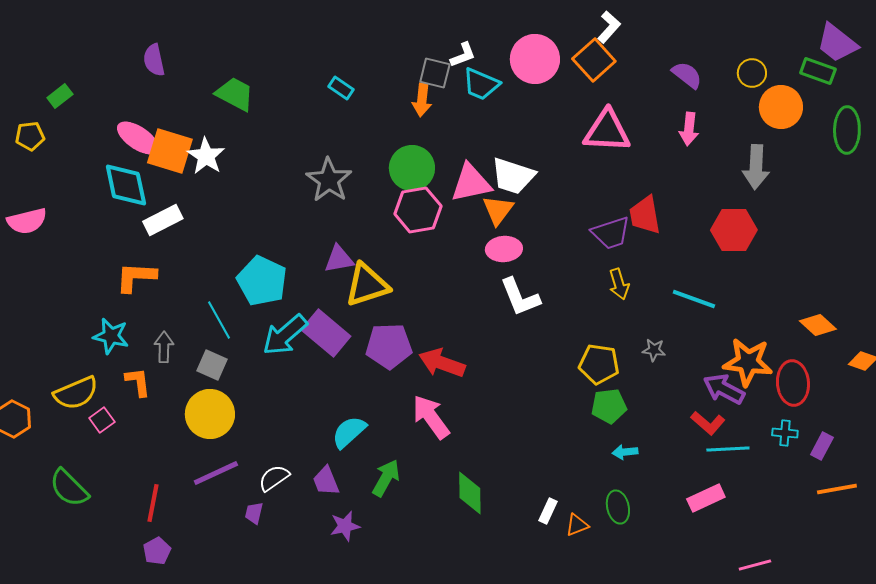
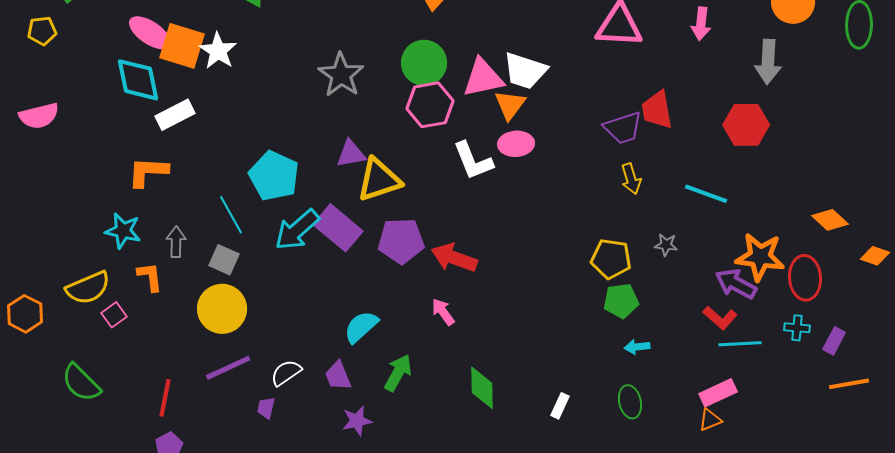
white L-shape: (520, 297) -> (473, 161), moved
pink arrow: (431, 417) -> (443, 312), size x0.6
orange triangle: (577, 525) -> (710, 420), moved

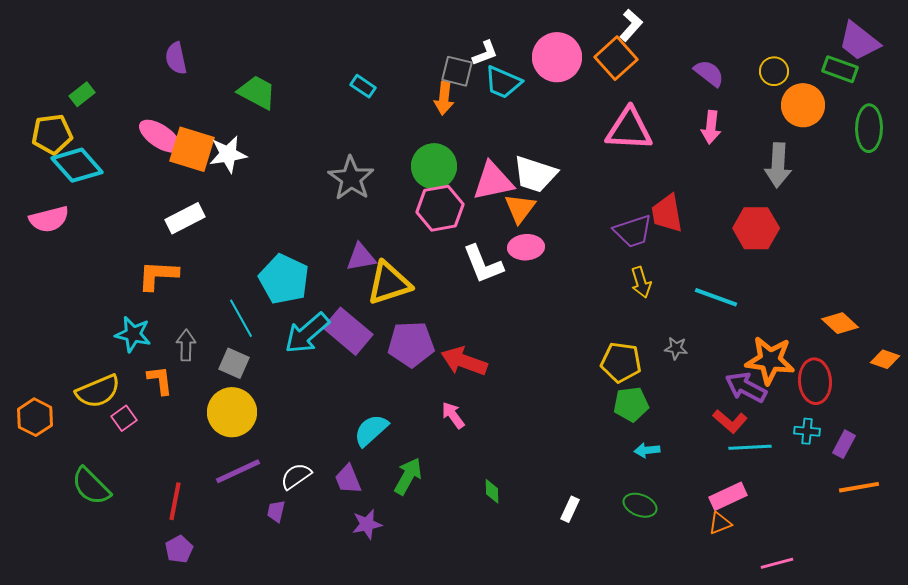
yellow pentagon: (42, 31) -> (52, 134), size x1.4
white star: (218, 51) -> (228, 154), turned 30
cyan diamond: (138, 80) -> (77, 165), moved, turned -30
green diamond: (482, 388) -> (492, 491), size x0.6
green ellipse: (630, 402) -> (640, 505), turned -56

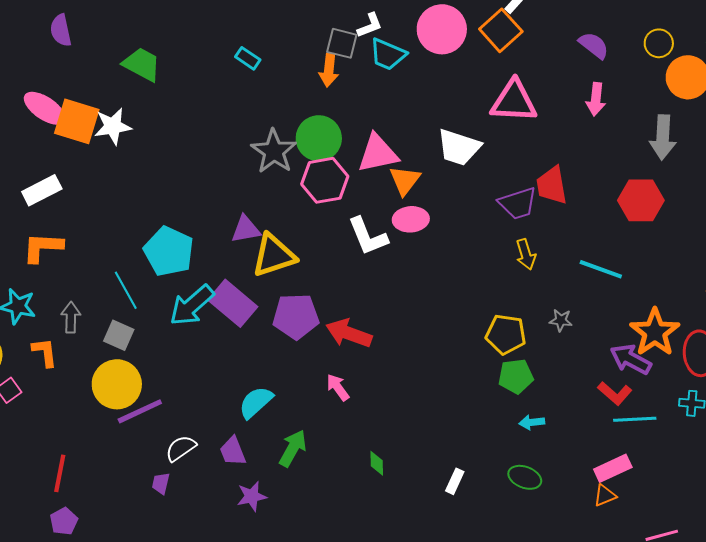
white trapezoid: (535, 174) -> (459, 147), moved
gray star: (351, 178) -> (274, 151), moved
white rectangle: (185, 218) -> (42, 190), moved
orange star: (770, 360) -> (655, 332), turned 30
purple line: (238, 471) -> (140, 411), moved

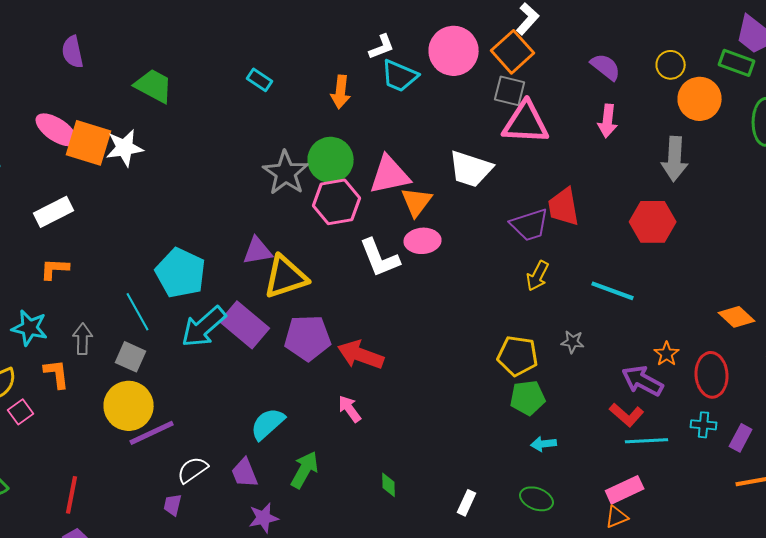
gray square: (342, 43) -> (510, 91), moved
orange L-shape: (43, 247) -> (55, 269), size x0.7
yellow arrow: (526, 254) -> (538, 276), turned 44
orange star: (655, 332) -> (667, 354), size x0.5

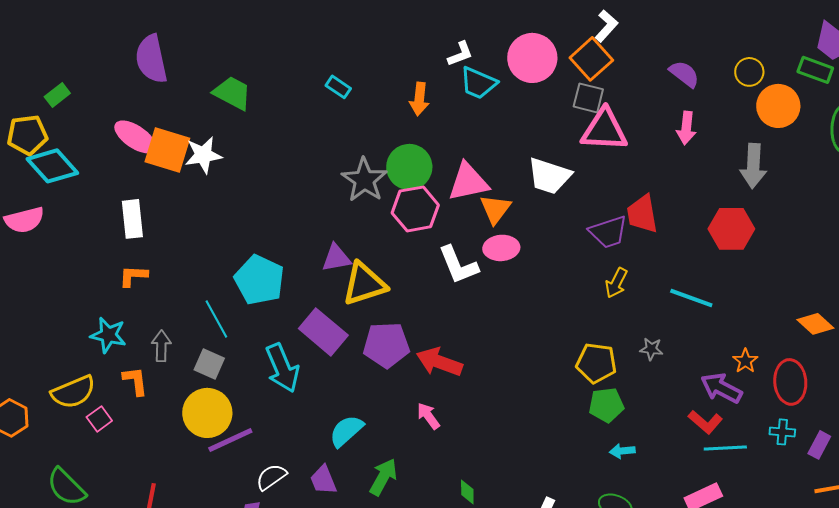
purple semicircle: (73, 52) -> (151, 59), size x1.5
white rectangle: (54, 212) -> (132, 219), turned -69
cyan arrow: (204, 327) -> (282, 368), moved, turned -72

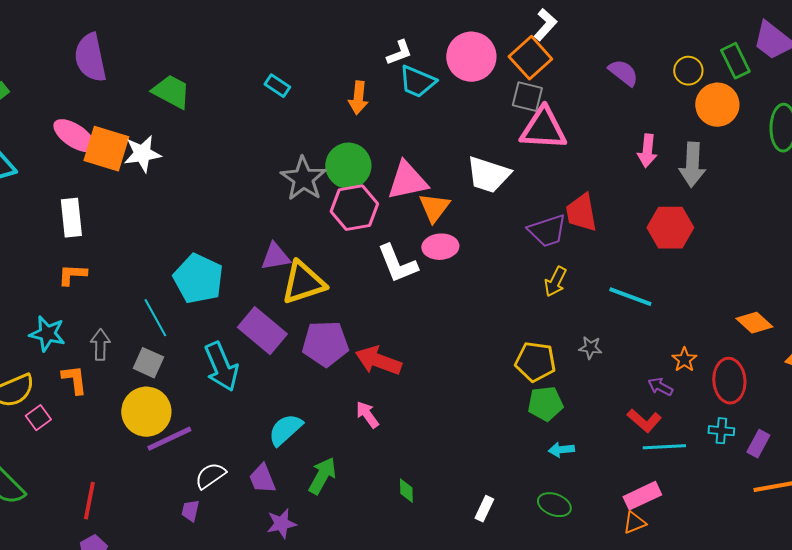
green rectangle: (815, 70) -> (735, 61), moved, turned 44
pink arrow: (686, 128) -> (647, 151), moved
purple arrow: (721, 388) -> (660, 387), size x0.6

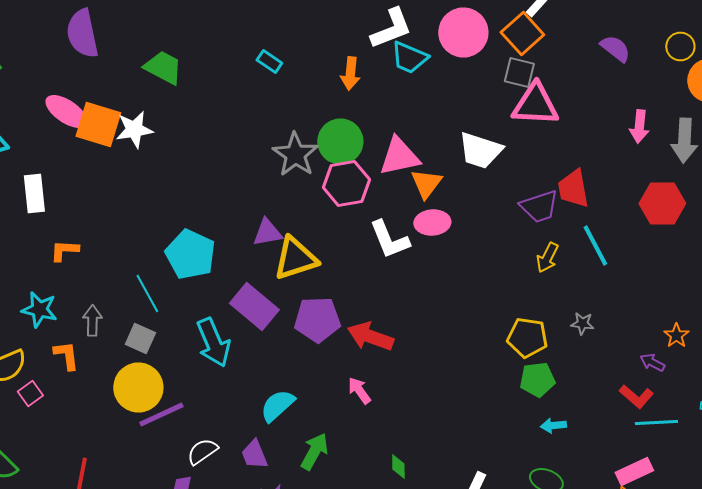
white L-shape: (399, 53) -> (391, 28), size x1.6
white rectangle: (71, 218) -> (34, 194), moved
cyan line: (630, 297) -> (595, 246), moved, turned 42

